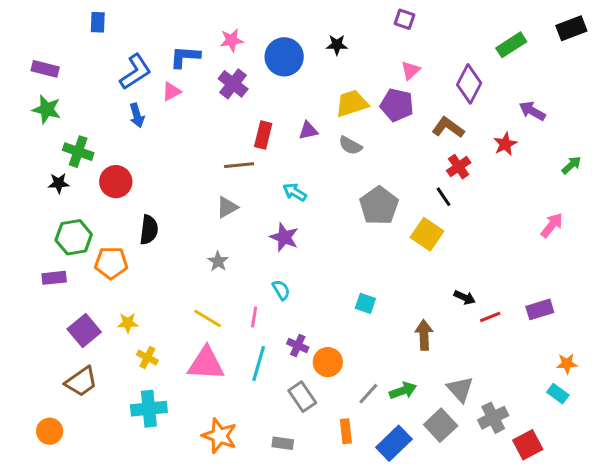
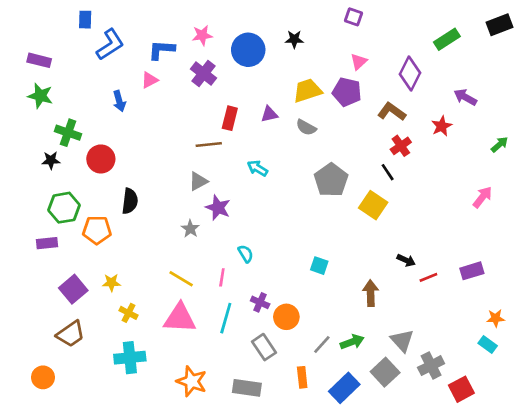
blue L-shape: (135, 72) -> (110, 45), moved
purple star: (284, 237) -> (218, 208), moved
gray rectangle: (283, 443) -> (247, 388), size x1.5

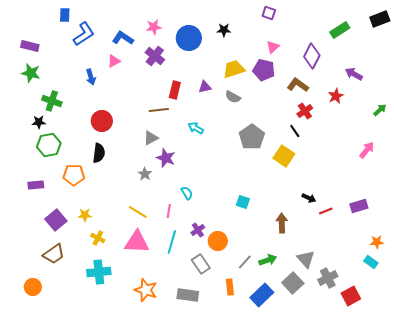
blue L-shape: (161, 50) -> (123, 38), turned 30
red circle: (101, 159) -> (102, 121), moved
green hexagon: (64, 208) -> (49, 145), moved
purple cross: (260, 302) -> (198, 230), turned 32

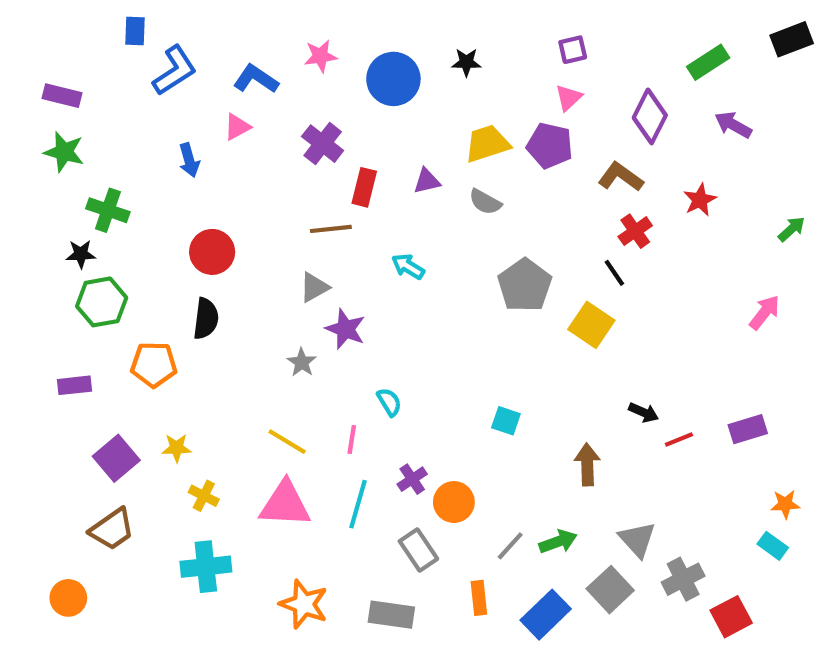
purple square: (269, 13) -> (573, 50), moved, turned -32
purple cross: (155, 56) -> (323, 144), moved
purple arrow: (354, 74) -> (733, 125), moved

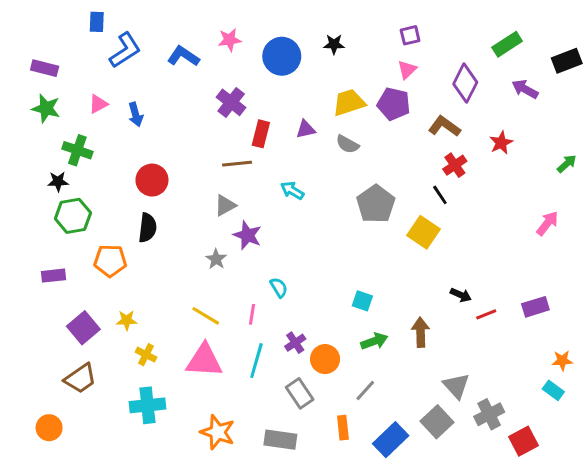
black rectangle: (792, 39) -> (567, 61), moved
pink triangle: (237, 127) -> (98, 104), moved
green arrow: (558, 542) -> (374, 341), moved

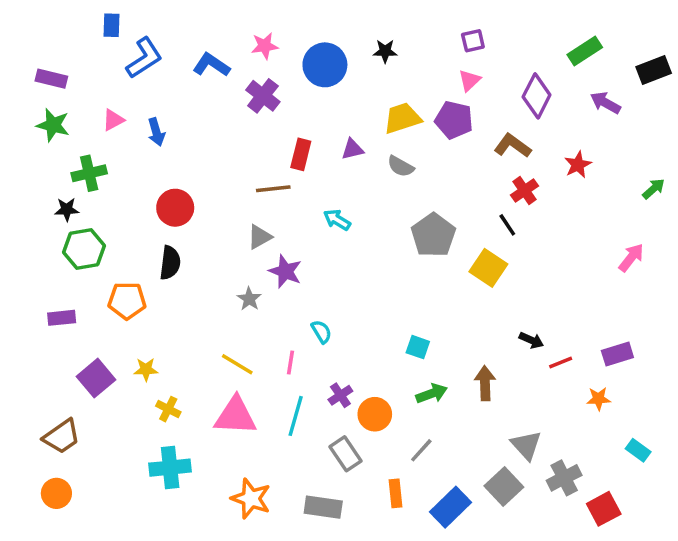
purple cross: (231, 102) -> (263, 96), moved
green cross: (77, 150) -> (89, 173), turned -32
orange star: (562, 361) -> (599, 399), moved
brown trapezoid: (80, 378) -> (62, 437), moved

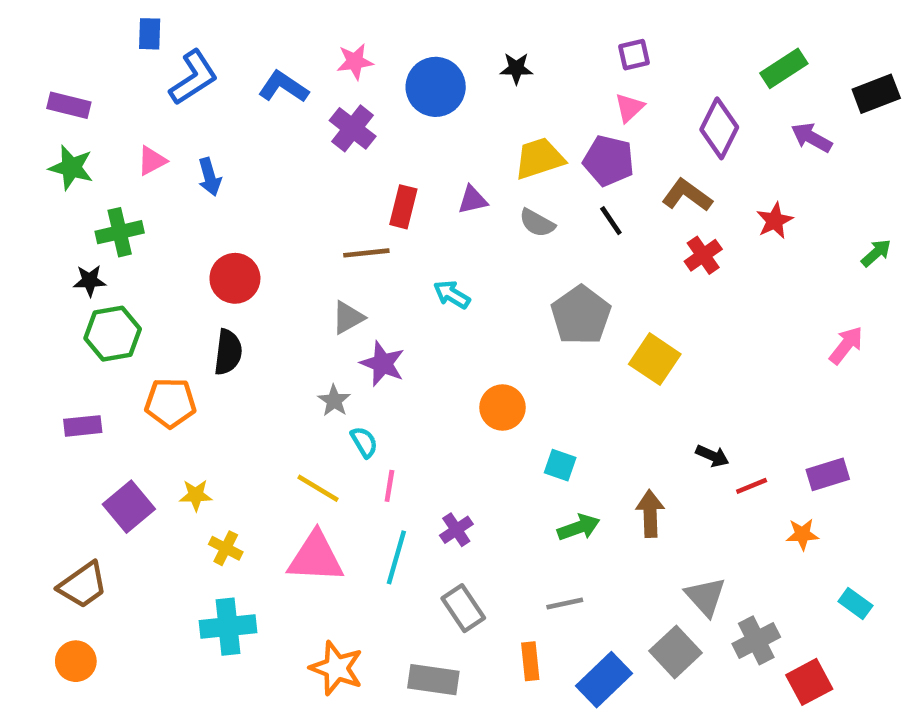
black line: (507, 225) -> (611, 221), moved
cyan semicircle: (321, 332) -> (364, 442), moved
orange circle: (375, 414) -> (502, 407), moved
gray line: (421, 450) -> (565, 604), turned 36

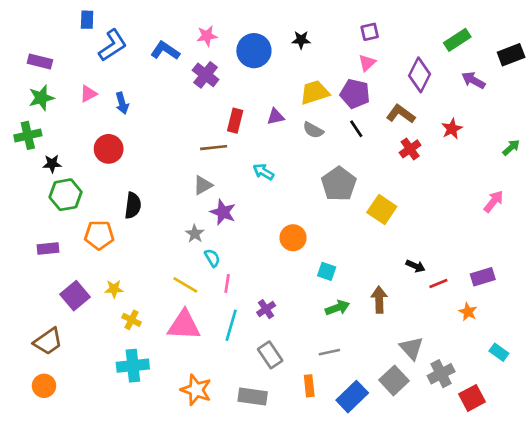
green star: (71, 168) -> (41, 98), turned -30
green cross: (120, 232) -> (28, 135), moved
red circle: (235, 278) -> (109, 149), moved
orange star: (802, 534) -> (468, 312), turned 30

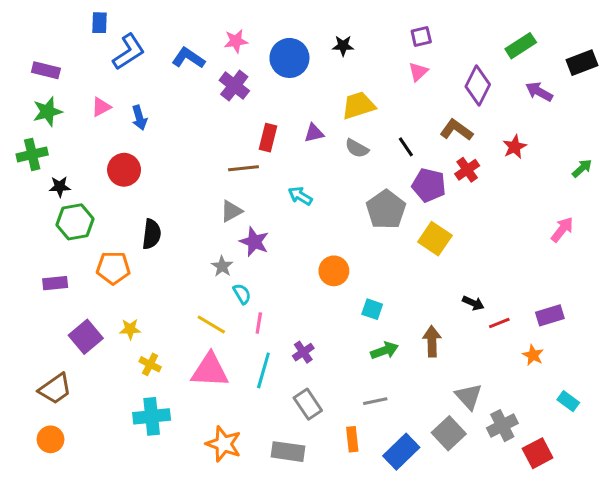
purple pentagon: (355, 94) -> (429, 185), moved

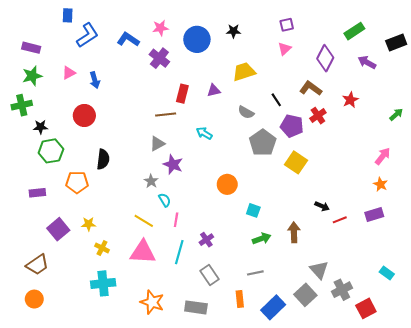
gray semicircle: (357, 148) -> (246, 112), moved
orange star: (533, 355) -> (381, 184), moved

